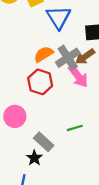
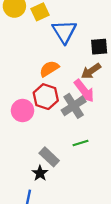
gray cross: (68, 58) -> (74, 106), moved
pink circle: (15, 116) -> (23, 111), moved

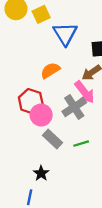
red hexagon: (46, 97) -> (31, 101), moved
pink circle: (23, 111) -> (41, 115), moved
gray rectangle: (49, 157) -> (53, 139), moved

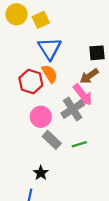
blue triangle: (65, 34) -> (50, 48), moved
orange semicircle: (50, 70) -> (50, 74), turned 90
red hexagon: (31, 101) -> (31, 82), moved

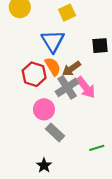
yellow square: (41, 20) -> (67, 13), moved
brown arrow: (89, 76) -> (71, 69), moved
gray cross: (73, 109) -> (67, 87), moved
green line: (79, 144) -> (97, 148), moved

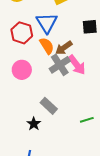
red hexagon: (34, 74) -> (22, 33), moved
pink circle: (44, 109) -> (22, 70), moved
black star: (44, 165) -> (34, 124), moved

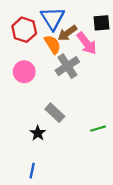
brown arrow: (64, 48) -> (67, 33), moved
pink arrow: (77, 65) -> (87, 43), moved

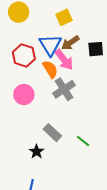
brown arrow: (67, 33) -> (70, 43), moved
pink arrow: (87, 43) -> (64, 60), moved
green line: (98, 129) -> (83, 141), moved, turned 56

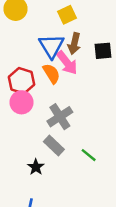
brown arrow: (70, 43) -> (74, 44), turned -42
red hexagon: (24, 55) -> (21, 81), moved
gray cross: (64, 89) -> (60, 117), moved

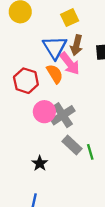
pink circle: (21, 102) -> (44, 112), moved
gray rectangle: (54, 145) -> (72, 145), moved
green line: (89, 155) -> (90, 152), turned 35

